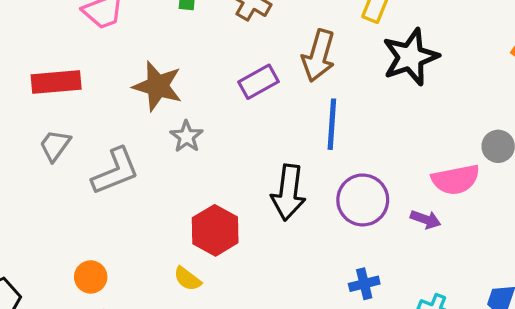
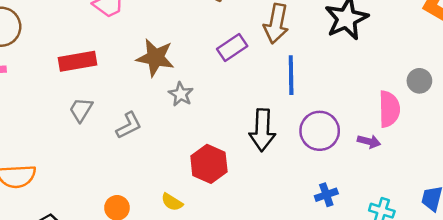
gray L-shape: (115, 171) -> (129, 125), size x0.7
pink semicircle: (456, 180) -> (389, 109), turned -75
yellow semicircle: (187, 279) -> (172, 202), moved

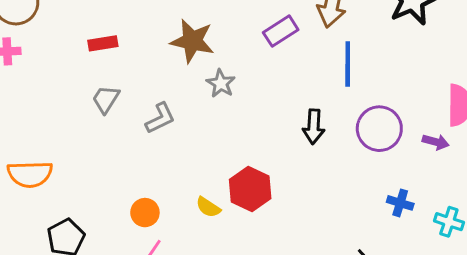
red rectangle: (78, 61) -> (103, 43), size x0.7
black arrow: (262, 130) -> (314, 127), size x0.7
red hexagon: (209, 164) -> (250, 189), moved
blue cross: (326, 195) -> (400, 203), moved, turned 35

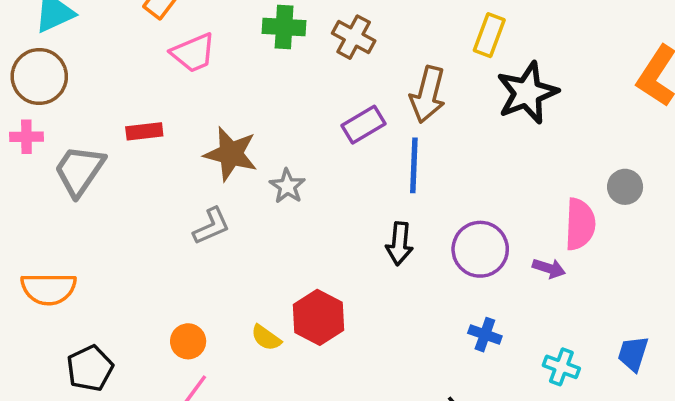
brown star: (192, 41) -> (231, 154), moved
blue line: (348, 64) -> (414, 165), moved
gray trapezoid: (106, 99) -> (79, 170), moved, size x1.5
blue cross: (400, 203) -> (485, 335), moved

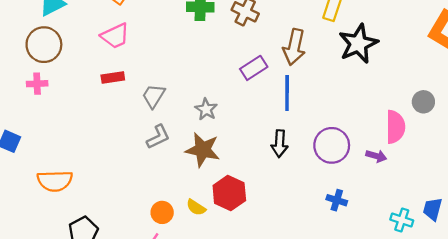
pink trapezoid: (193, 53) -> (115, 36), moved
brown star: (231, 154) -> (203, 150), moved
gray trapezoid: (79, 170) -> (154, 96), moved, size x0.7
orange circle: (188, 341) -> (162, 212), moved
cyan cross: (561, 367) -> (402, 220), moved

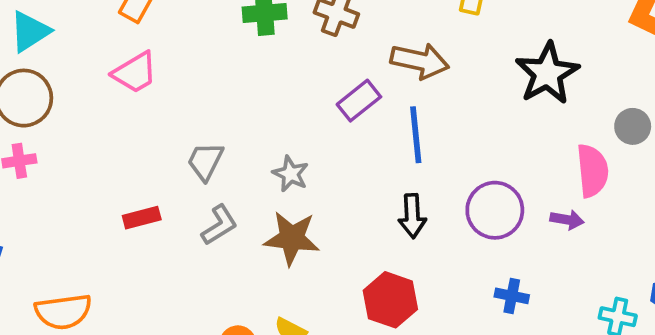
black star: (358, 44) -> (547, 73), moved
brown arrow: (294, 47) -> (420, 61), turned -84
red rectangle: (113, 77) -> (142, 218), moved
red hexagon: (229, 193) -> (390, 300), moved

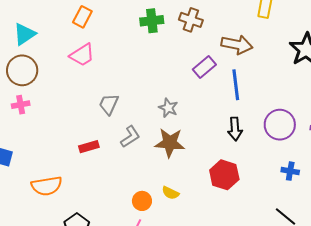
gray trapezoid: (205, 161) -> (109, 104), moved
red rectangle: (142, 218) -> (89, 147), moved

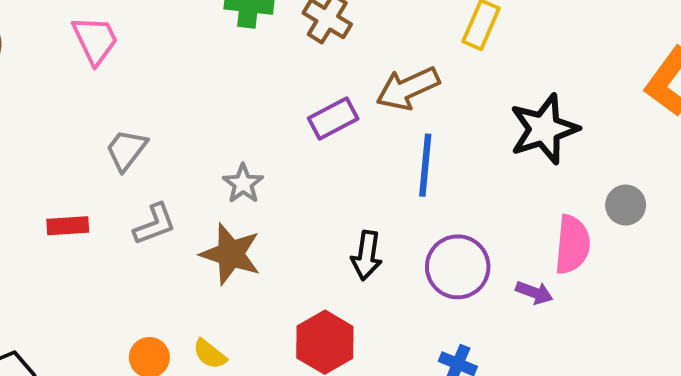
brown arrow: (237, 45) -> (408, 88), turned 132
pink trapezoid: (82, 55) -> (95, 40), turned -96
blue line: (236, 85) -> (425, 165), moved

